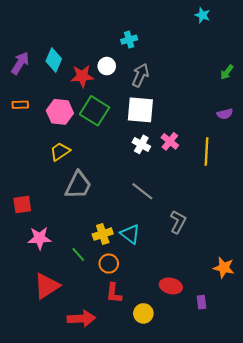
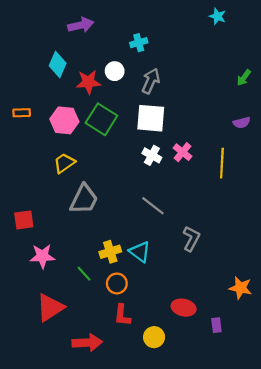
purple arrow: (20, 63) -> (81, 25), moved, turned 45

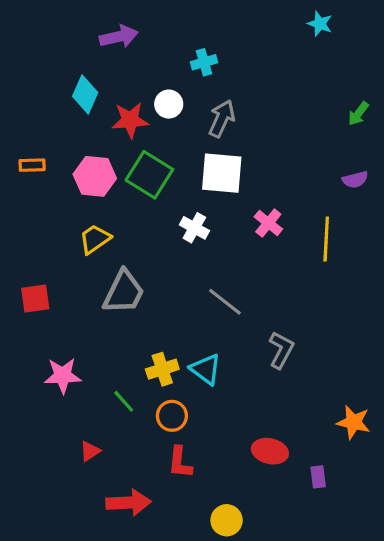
white cross: (152, 155) -> (194, 228), moved
red square: (24, 220) -> (35, 298), moved
red triangle: (50, 308) -> (90, 451), moved, size x0.5
yellow circle: (154, 337) -> (227, 520), moved

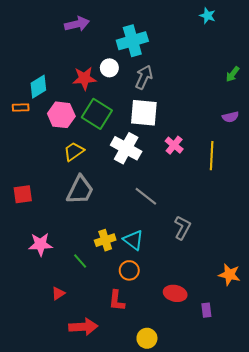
cyan cross: (204, 62) -> (132, 41), size x1.8
cyan diamond: (85, 94) -> (38, 87), moved, turned 35
white cross: (194, 228) -> (126, 148), size x1.6
yellow trapezoid: (95, 239) -> (74, 151), moved
orange circle: (172, 416) -> (129, 270), moved

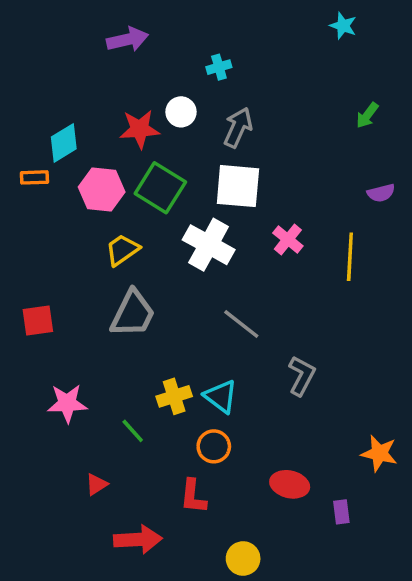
cyan cross: (132, 41) -> (219, 67), size x0.5
green arrow: (233, 74) -> (367, 115), moved

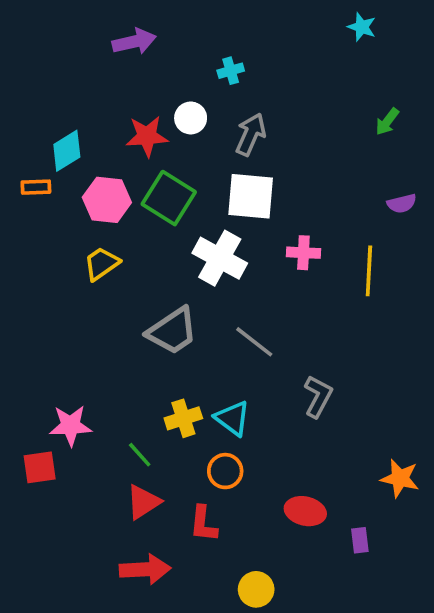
pink cross: (288, 239) -> (303, 253), turned -36
yellow trapezoid: (122, 250) -> (101, 264), moved
gray trapezoid: (133, 314) -> (172, 331), moved, turned 30
red square: (38, 321) -> (40, 467), moved
red triangle: (97, 484) -> (143, 502), moved, size x1.5

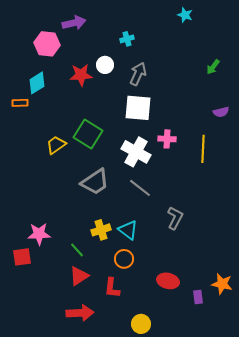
cyan star: (362, 27) -> (185, 15), moved
green square: (169, 198) -> (88, 134), moved
pink hexagon: (107, 200) -> (47, 44), moved
white cross: (220, 258) -> (136, 152), moved
orange star: (400, 478) -> (222, 284), moved

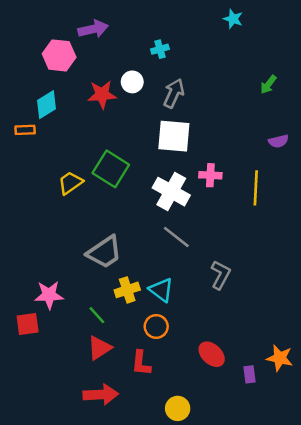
gray trapezoid: (95, 182) -> (104, 252), moved
red ellipse: (168, 281) -> (212, 354), turned 30

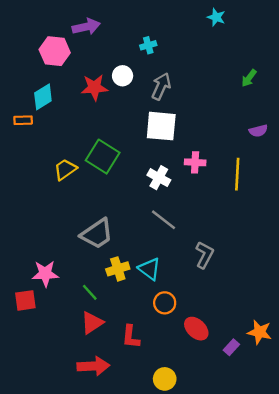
white cross: (171, 192) -> (159, 178), size x0.7
orange circle: (156, 326) -> (165, 303), moved
purple rectangle: (249, 374) -> (231, 347), turned 49

